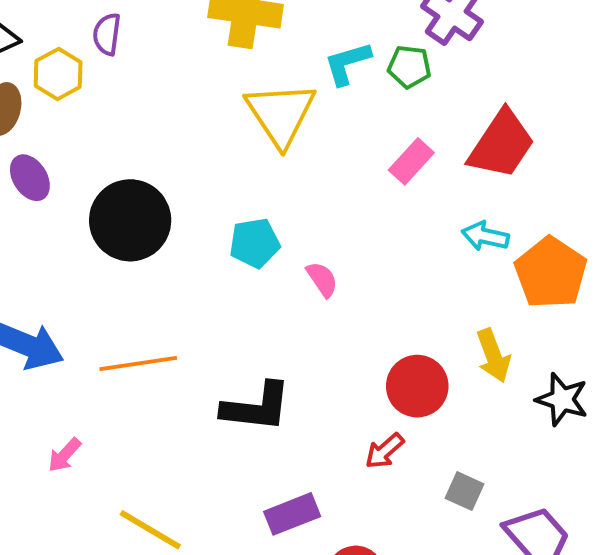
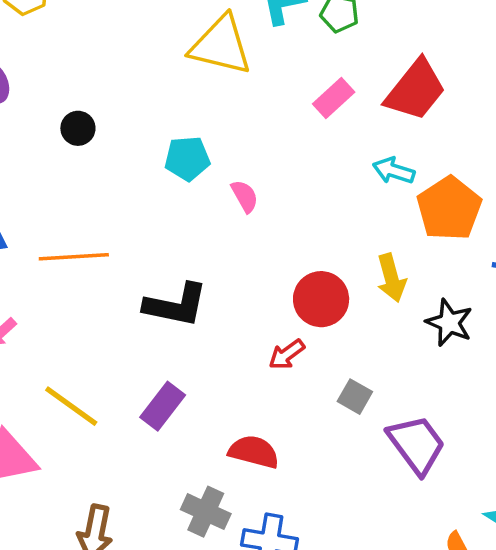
yellow triangle: (281, 114) -> (221, 45), turned -48
black circle: (130, 220) -> (78, 128), size x0.5
purple rectangle: (292, 514) -> (163, 406), moved, turned -36

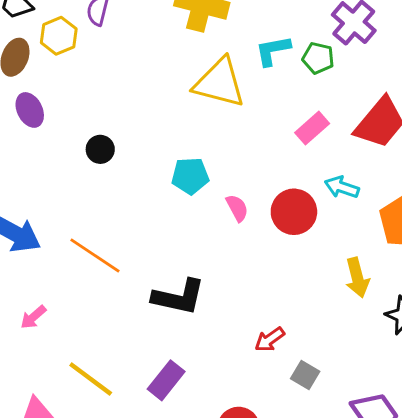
cyan arrow: (394, 171) -> (342, 187), moved
orange line: (74, 257) -> (95, 256), turned 36
red circle: (321, 299) -> (294, 212), moved
gray square: (355, 397) -> (305, 375), moved

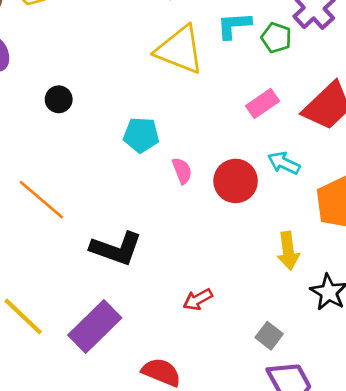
gray square: (305, 375) -> (269, 336), moved
purple rectangle: (166, 380) -> (95, 326), size x1.4

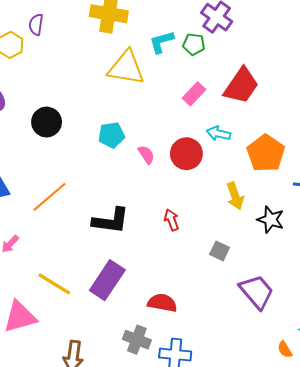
black circle: (59, 99) -> (47, 122), size x1.5
orange line: (41, 200) -> (49, 197), turned -69
red arrow: (198, 299) -> (172, 220), moved, turned 110
gray square: (269, 336) -> (220, 251), moved

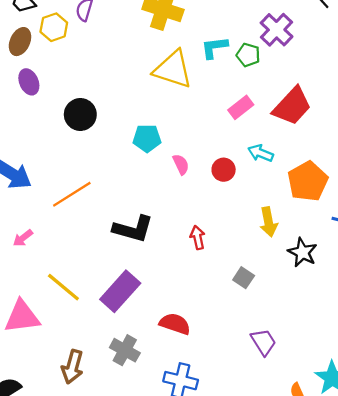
red circle: (186, 154) -> (224, 170), size x0.7
purple trapezoid: (257, 292) -> (263, 342), moved, size x0.7
gray cross: (137, 340) -> (125, 350), moved

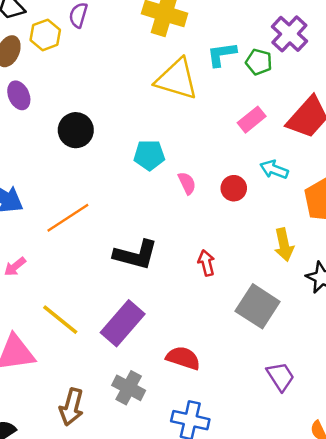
gray square: (244, 278) -> (258, 306), size x1.8

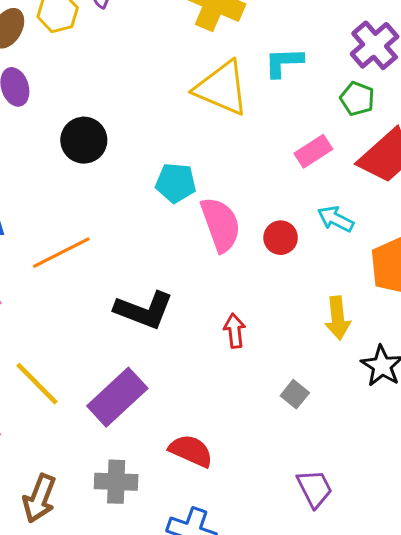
green pentagon: (259, 62) -> (357, 99), moved
pink semicircle: (187, 183) -> (221, 224), size x1.8
gray square: (258, 306) -> (295, 394), size x0.5
gray cross: (129, 388) -> (116, 482), turned -32

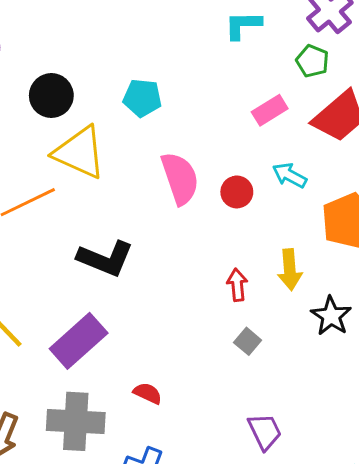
yellow triangle: (222, 88) -> (80, 152), moved
cyan pentagon: (176, 183) -> (142, 98), moved
red arrow: (235, 331) -> (237, 285), moved
red semicircle: (191, 451) -> (148, 393), size x0.7
gray cross: (116, 482) -> (76, 421), size x1.4

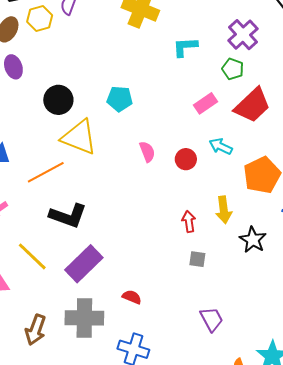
pink semicircle: (180, 178) -> (147, 152), size x0.6
black L-shape: (105, 259) -> (68, 216), moved
gray square: (248, 341) -> (197, 259), turned -30

